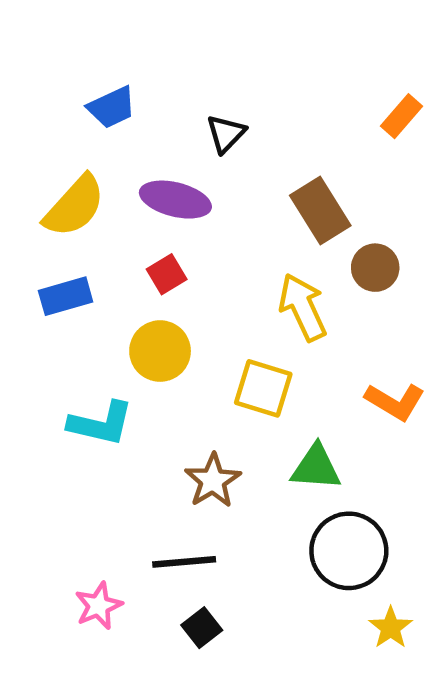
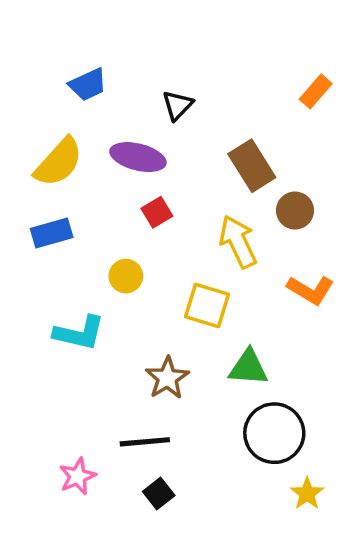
red square: (167, 274) -> (157, 212), moved
yellow circle: (160, 351) -> (126, 276), size x0.7
orange L-shape: (395, 402) -> (311, 290), moved

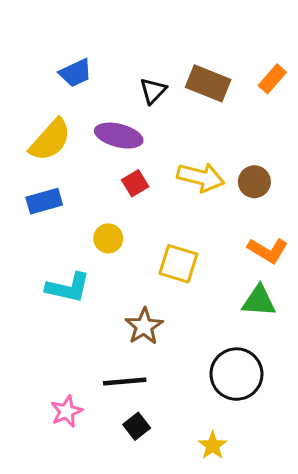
brown rectangle: (252, 166) -> (208, 83), moved, turned -36
yellow arrow: (238, 242) -> (201, 177), moved, turned 129
green triangle: (248, 368) -> (259, 301), moved
yellow star: (307, 494) -> (213, 446), moved

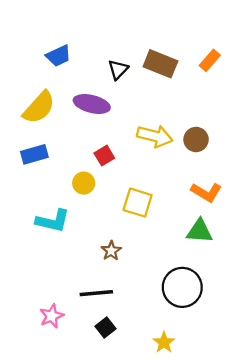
red square: (135, 183) -> (104, 156), moved
brown star: (144, 326) -> (111, 251), size x0.7

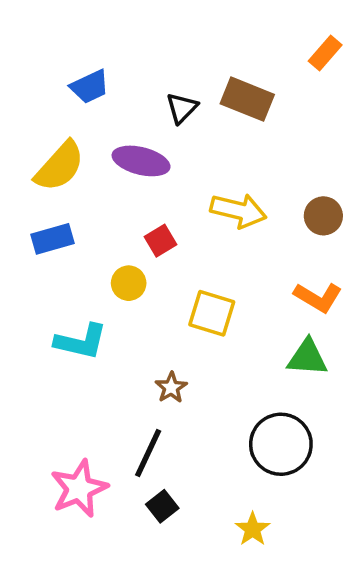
orange rectangle: (210, 60) -> (325, 53), moved
brown circle: (196, 140) -> (323, 216), moved
black line: (96, 293) -> (148, 453), turned -60
pink star: (52, 316) -> (79, 489), size x1.5

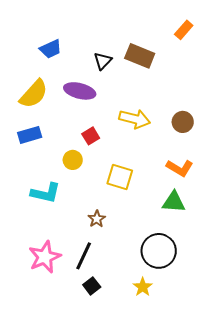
pink star: (79, 489) -> (45, 257), moved
yellow star: (253, 529) -> (143, 287), moved

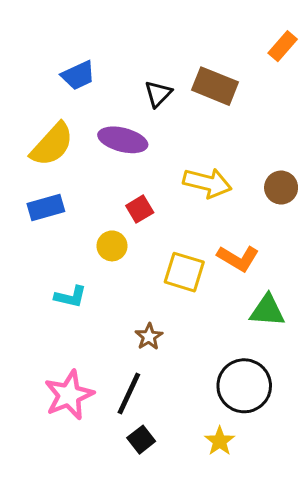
orange L-shape: (180, 168) -> (238, 258), moved
cyan L-shape: (46, 193) -> (71, 297), size x0.7

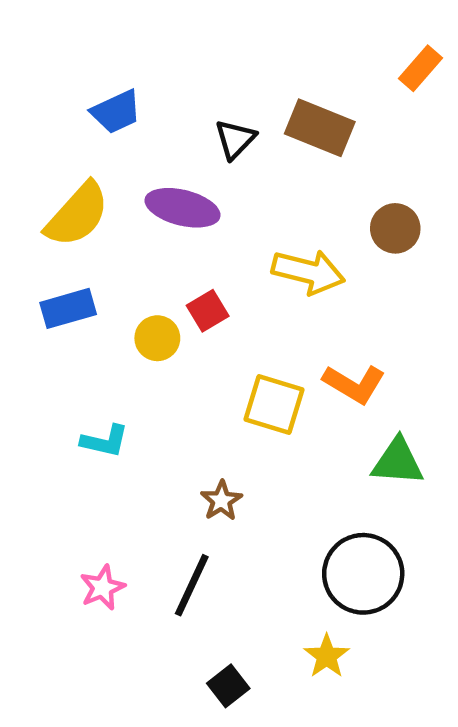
brown circle: (281, 188) -> (395, 228), moved
yellow circle: (112, 246) -> (157, 338), moved
pink star: (69, 395) -> (102, 588), size x0.6
black square: (141, 440) -> (228, 686), moved

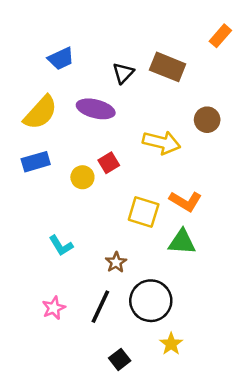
cyan L-shape: (105, 441) -> (61, 246), moved, turned 45
green triangle: (398, 462) -> (182, 242), moved
black circle: (363, 574) -> (151, 301), moved

